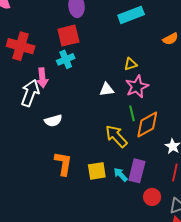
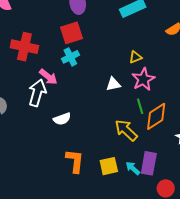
pink arrow: (42, 78) -> (48, 77), turned -42

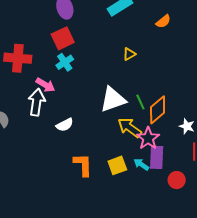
pink star: (143, 79) -> (148, 138), moved
white triangle: (113, 84) -> (113, 99), moved, size x1.8

